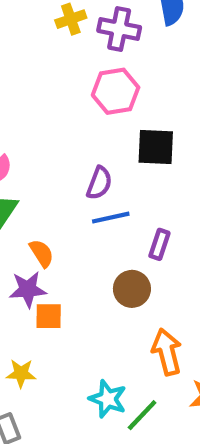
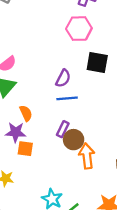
purple rectangle: (159, 244) -> (63, 129), moved
orange arrow: (167, 352) -> (87, 156), moved

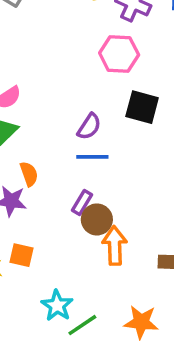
orange square: (25, 149) -> (21, 255), moved

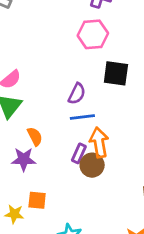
orange arrow: (115, 246) -> (99, 142), moved

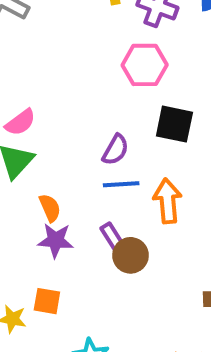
orange arrow: (99, 142) -> (168, 201), moved
purple rectangle: (79, 153) -> (112, 237), turned -60
purple star: (24, 159) -> (56, 240), moved

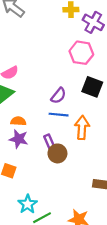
orange semicircle: (50, 208) -> (18, 121), turned -72

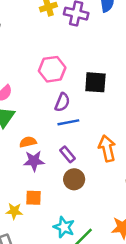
pink hexagon: (81, 53) -> (52, 69), moved
orange arrow: (82, 128) -> (107, 148), moved
brown circle: (57, 153) -> (74, 179), moved

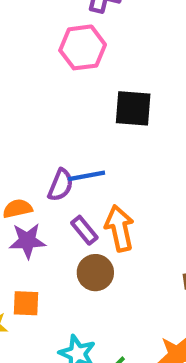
pink hexagon: (52, 69) -> (83, 47), moved
purple semicircle: (62, 102) -> (61, 185), moved
orange arrow: (107, 148) -> (119, 228), moved

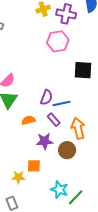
purple semicircle: (61, 185) -> (47, 97), moved
purple rectangle: (84, 230) -> (54, 120), moved
purple star: (27, 241) -> (45, 141), moved

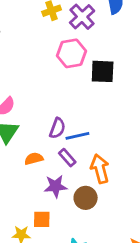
purple cross: (66, 14) -> (82, 17), turned 36
black square: (83, 70) -> (103, 71), moved

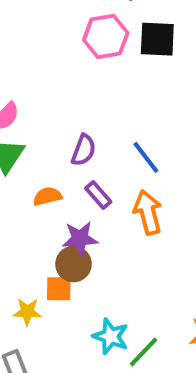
black square: (103, 71) -> (157, 39), moved
blue line: (77, 136) -> (146, 157), moved, turned 65
brown circle: (86, 198) -> (74, 264), moved

